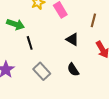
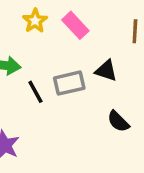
gray rectangle: (42, 71) -> (69, 83), moved, turned -48

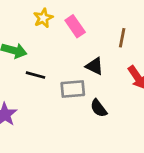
gray rectangle: (69, 83) -> (73, 89), moved
black line: (35, 92) -> (36, 75), turned -54

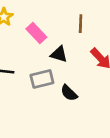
pink rectangle: (75, 26) -> (36, 33), moved

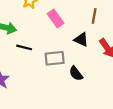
black triangle: (59, 54) -> (81, 40), moved

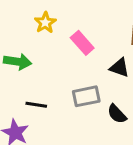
black line: (24, 47) -> (36, 105), moved

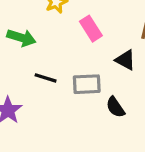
black line: (36, 105) -> (46, 78), moved

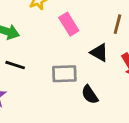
black line: (46, 78) -> (15, 65), moved

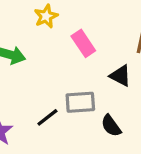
black line: (15, 65) -> (47, 117), moved, turned -54

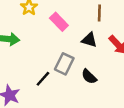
gray rectangle: (80, 102) -> (64, 64), turned -50

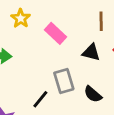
gray rectangle: (64, 64) -> (64, 81), turned -40

